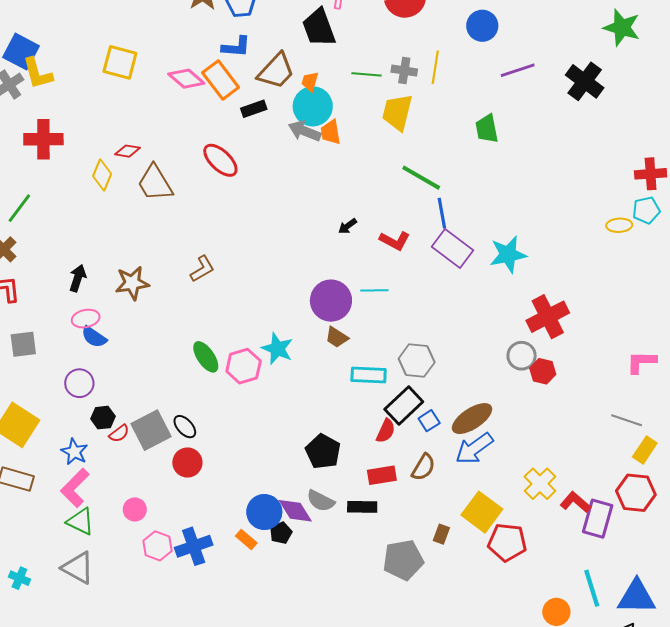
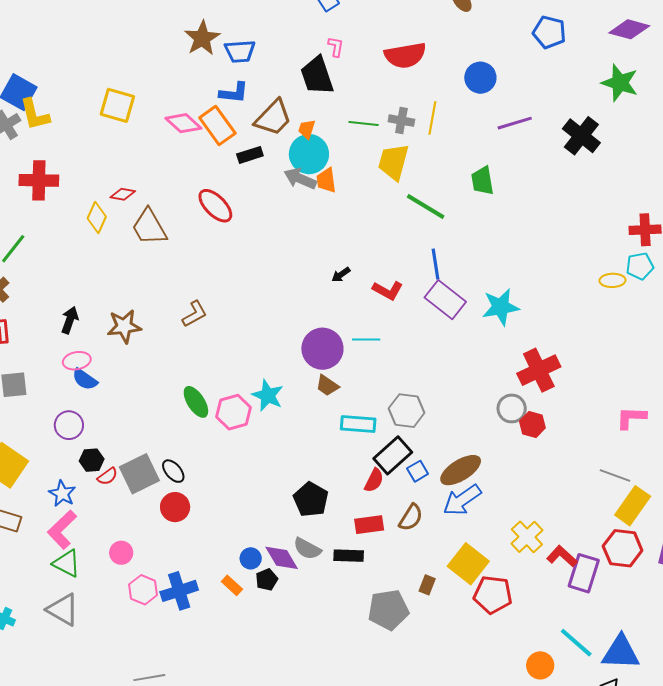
green line: (421, 178) -> (426, 206), moved
yellow rectangle: (645, 450) -> (633, 506), size x1.4
blue circle: (264, 512) -> (251, 558), size x0.6
cyan line: (592, 588) -> (576, 643), turned -33

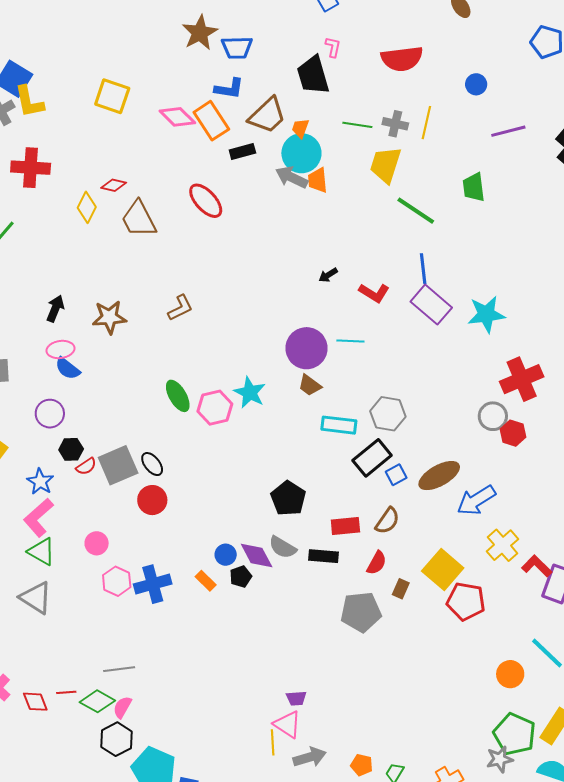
blue circle: (480, 78) -> (476, 84), size x0.7
red semicircle: (374, 480) -> (377, 563), moved
blue arrow: (462, 500) -> (476, 500), moved

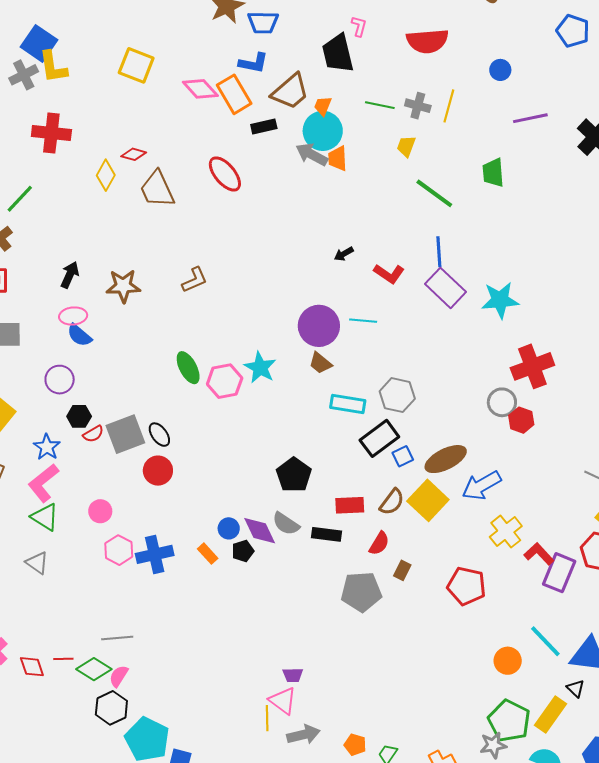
yellow trapezoid: (386, 165) -> (406, 146), size x0.6
yellow square: (443, 570) -> (428, 500), moved
gray triangle: (36, 598) -> (37, 563), size x0.7

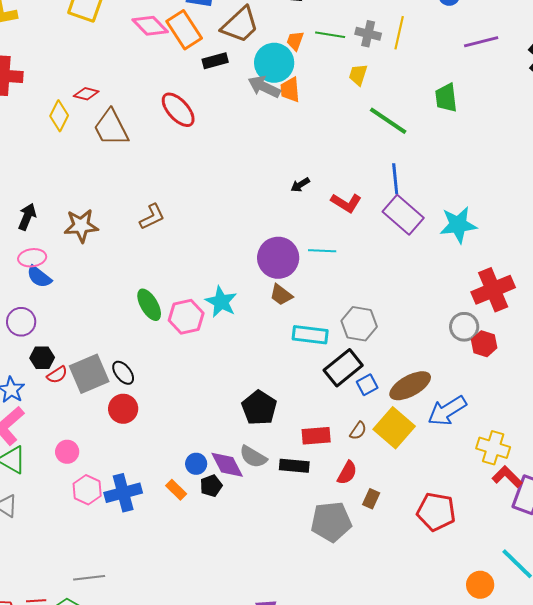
orange trapezoid: (323, 106) -> (295, 41), moved
brown semicircle: (392, 502) -> (358, 431), size x0.7
yellow cross: (506, 532) -> (493, 448), moved, turned -32

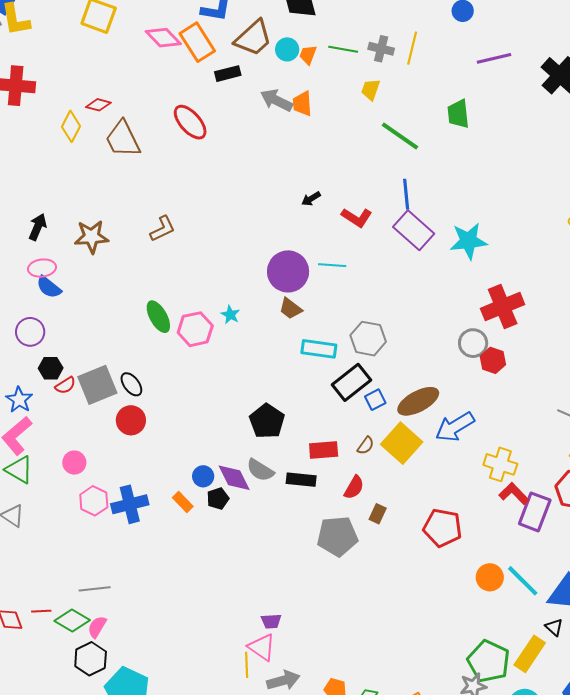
cyan circle: (274, 63) -> (287, 49), moved, size x0.6
cyan star: (221, 302) -> (230, 315), size x0.6
orange circle: (480, 585) -> (490, 577), moved

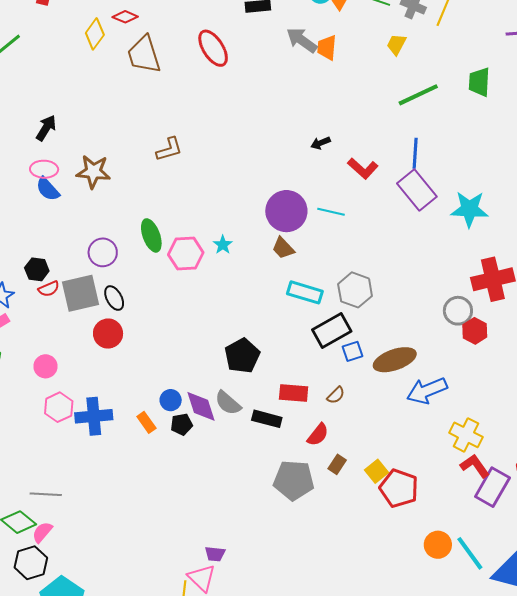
green line: (400, 136) -> (418, 95), turned -69
brown star: (91, 237) -> (93, 172), moved
purple circle: (30, 332) -> (103, 252), moved
yellow square: (402, 443) -> (376, 471), moved, size x0.6

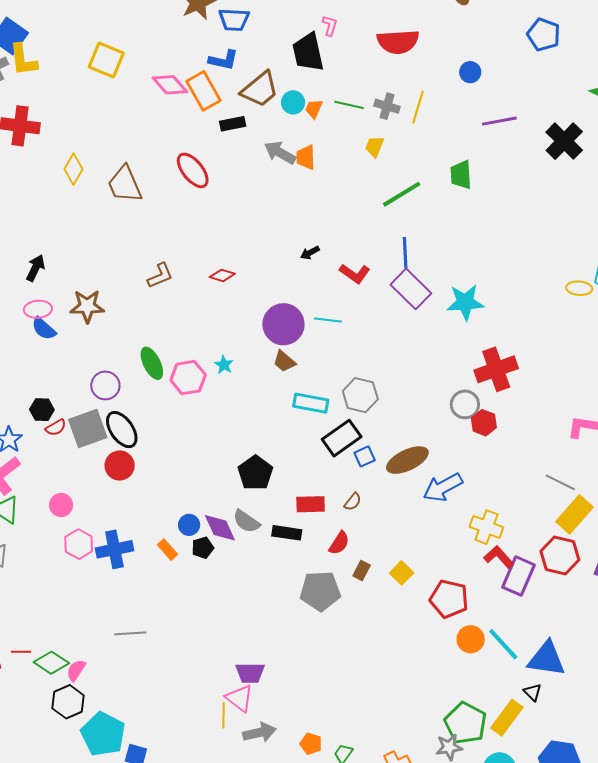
red diamond: (125, 17) -> (222, 275), moved
black ellipse: (114, 298) -> (122, 430), size x1.5
red pentagon: (399, 488) -> (449, 599), moved
gray line: (46, 494) -> (130, 633), moved
purple trapezoid: (215, 554) -> (250, 673), size x1.4

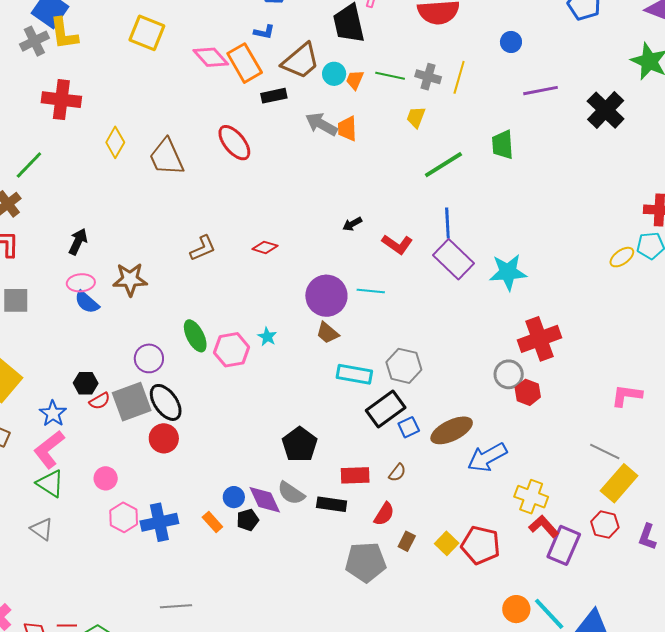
blue L-shape: (224, 60) -> (264, 32), size x0.7
yellow ellipse: (579, 288) -> (622, 257), turned -40
red hexagon: (560, 556) -> (605, 525), size x0.7
red pentagon: (449, 599) -> (481, 545), moved

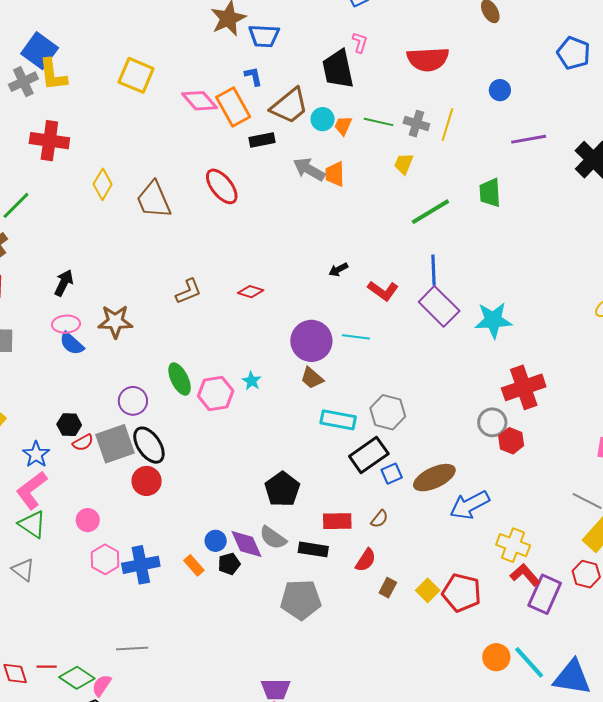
blue L-shape: (264, 32) -> (253, 76), turned -115
gray pentagon: (366, 562) -> (301, 600), moved
gray line: (176, 606) -> (132, 648), moved

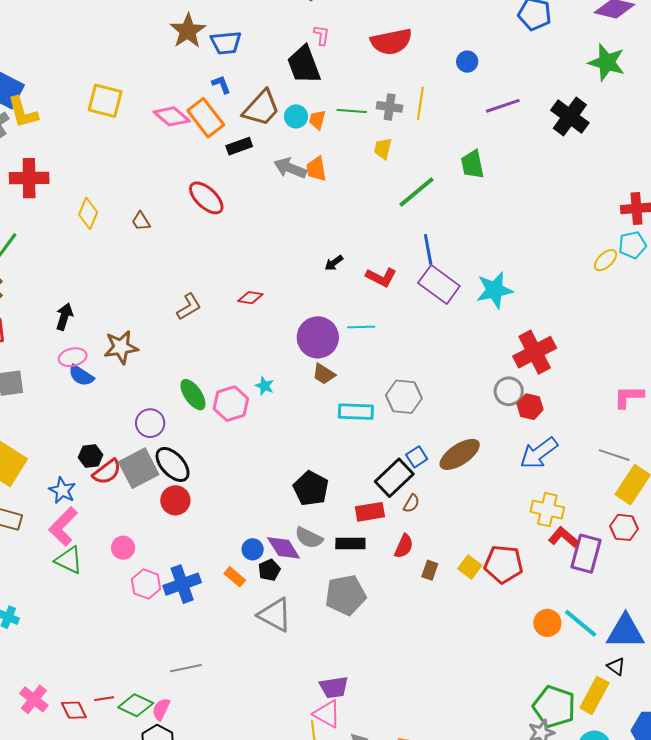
brown trapezoid: (154, 200) -> (141, 221), size x0.5
red semicircle: (83, 443) -> (107, 472), size x1.4
black rectangle: (369, 455) -> (394, 478), moved
blue arrow: (470, 505) -> (539, 453), moved
gray triangle: (23, 570) -> (275, 615), moved, size x1.5

